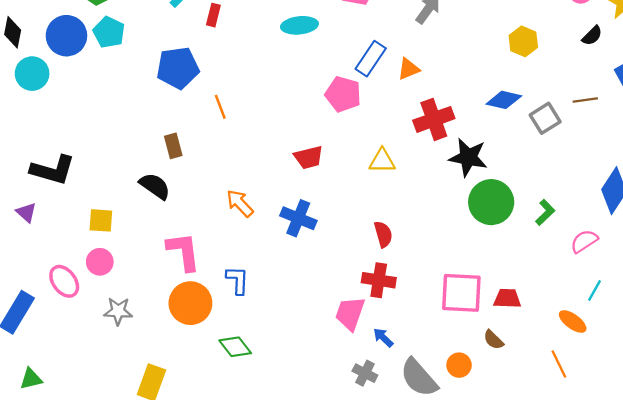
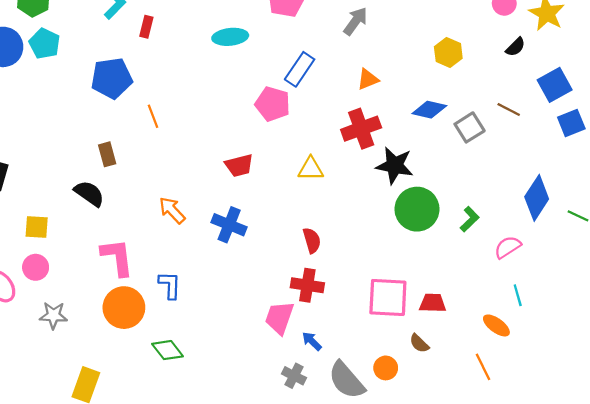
orange triangle: (409, 69) -> (368, 79), moved
brown line: (585, 100) -> (509, 110), turned 35
cyan line: (594, 290) -> (518, 295), turned -45

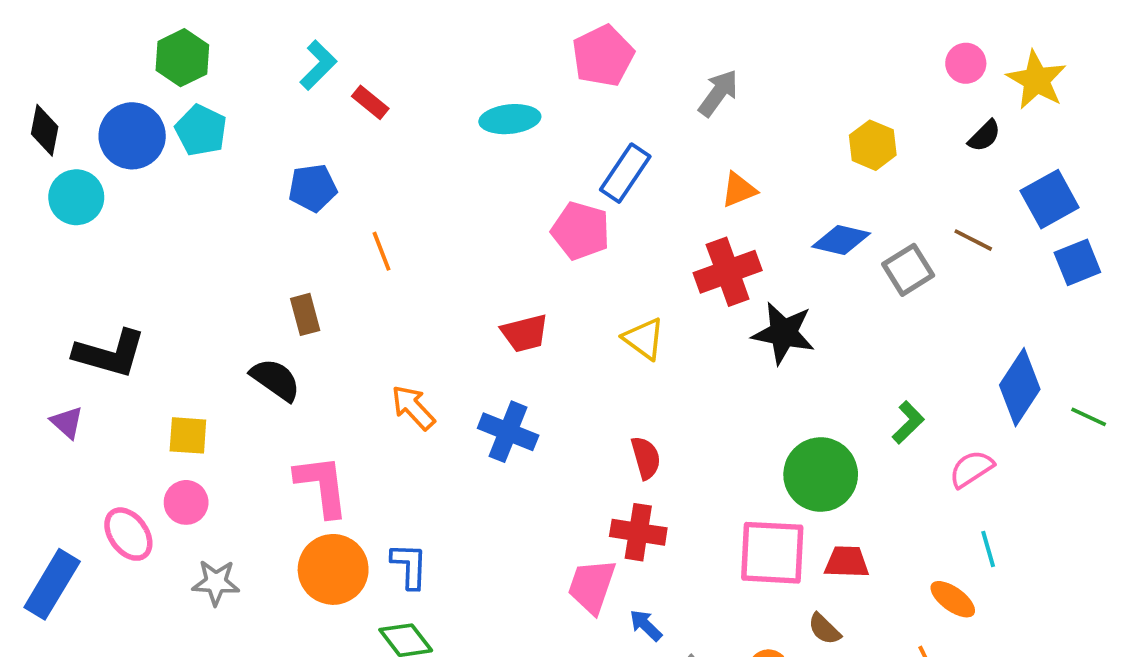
red rectangle: (146, 27) -> (370, 102), turned -65
blue pentagon: (112, 78) -> (313, 188), size x0.7
yellow triangle: (311, 169) -> (644, 339), turned 36
green circle: (417, 209) -> (821, 475), moved
blue L-shape: (170, 285) -> (409, 566), moved

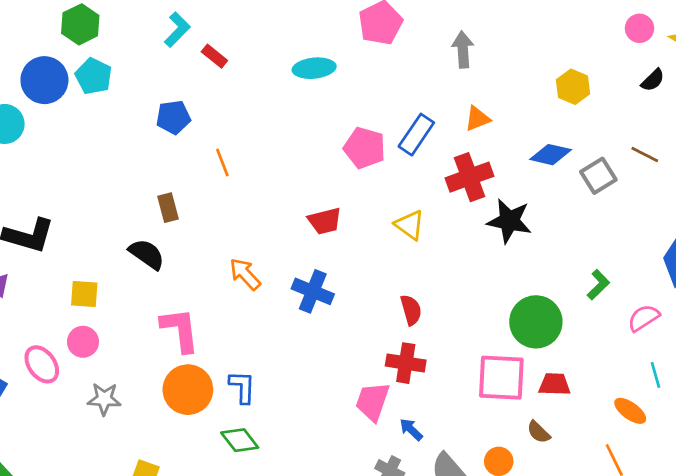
gray arrow: (718, 93) -> (463, 50), turned -40
blue rectangle: (625, 173) -> (416, 135), moved

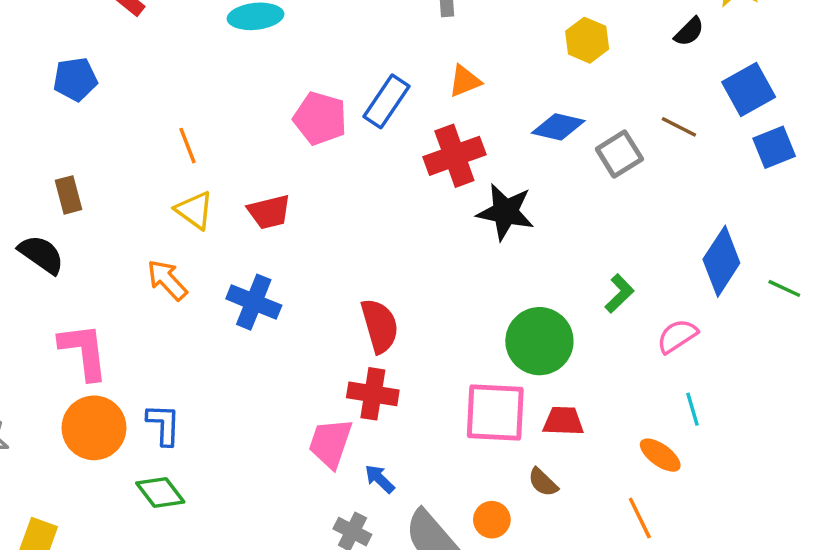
orange line: (222, 162) -> (188, 146), moved
yellow triangle: (410, 225) -> (194, 210), moved
red semicircle: (411, 310) -> (380, 326), size x1.4

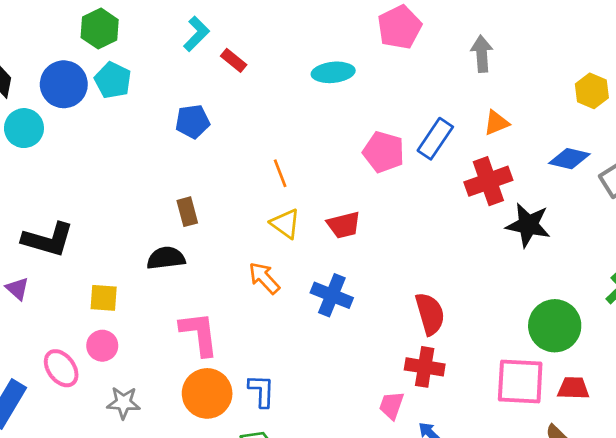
black semicircle: (41, 254) -> (166, 258), turned -42
pink trapezoid: (330, 443) -> (392, 405), size x0.7

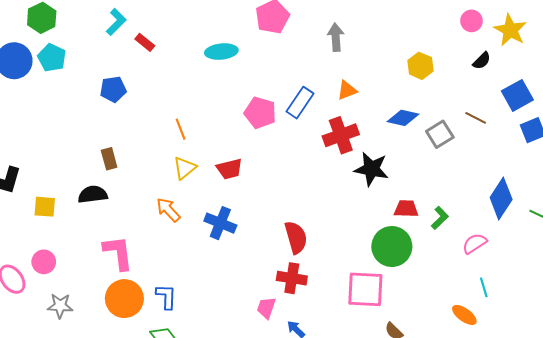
yellow triangle: (285, 224) -> (185, 168), turned 45
yellow square: (104, 298) -> (45, 207), moved
red trapezoid: (573, 388) -> (406, 209), moved

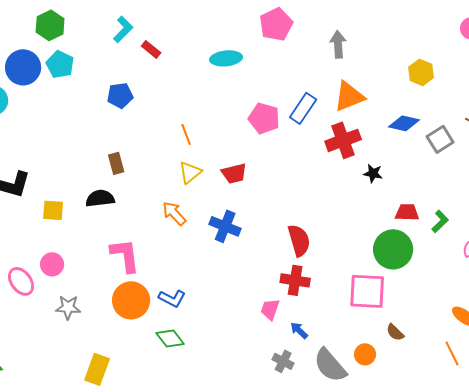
orange triangle: (347, 90) -> (349, 96), size x1.6
black star: (371, 169) -> (373, 173), size x0.6
blue L-shape: (166, 297) -> (172, 298), turned 116

